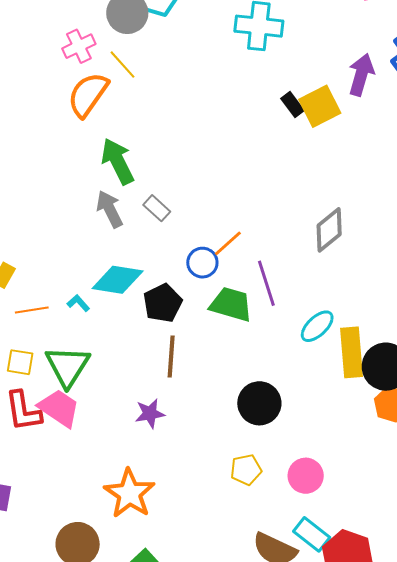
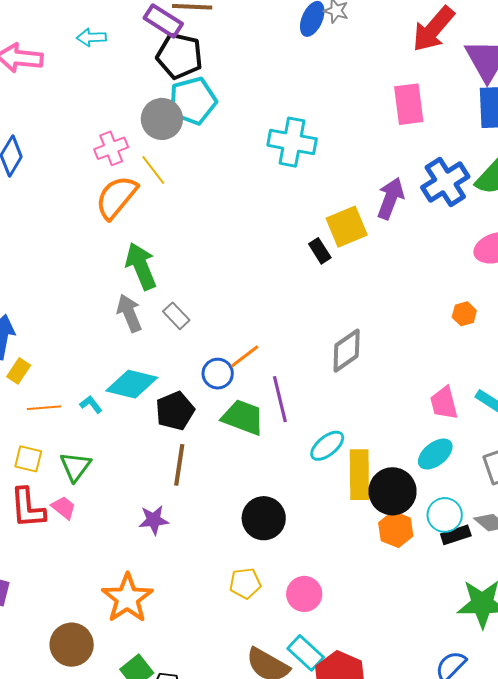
black rectangle: (293, 104) -> (320, 251), moved
green triangle: (68, 366) -> (75, 467), size x0.7
pink trapezoid: (59, 408) -> (64, 508), size x0.6

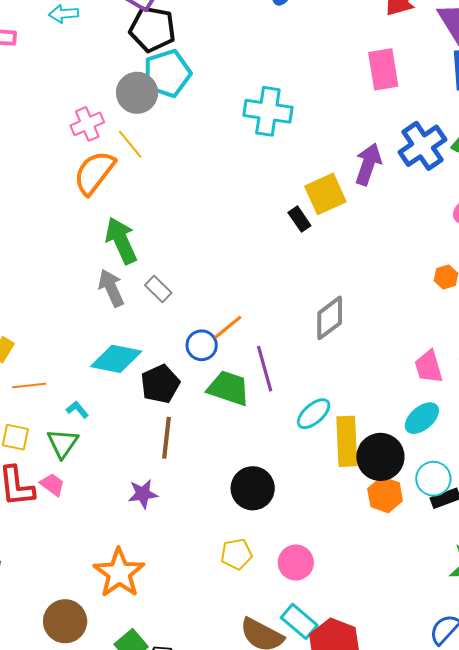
cyan L-shape: (91, 404) -> (77, 410), moved

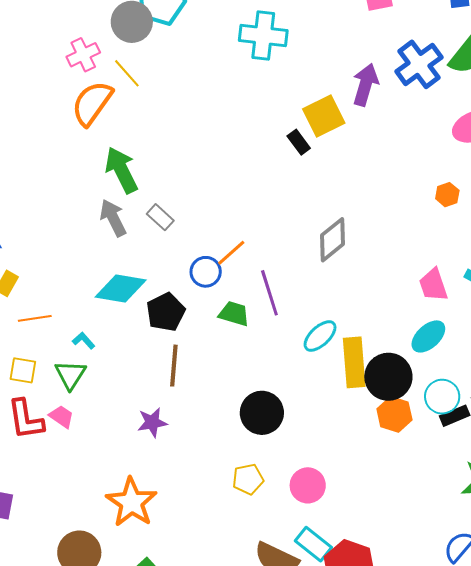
green trapezoid: (228, 388) -> (234, 314), size x0.7

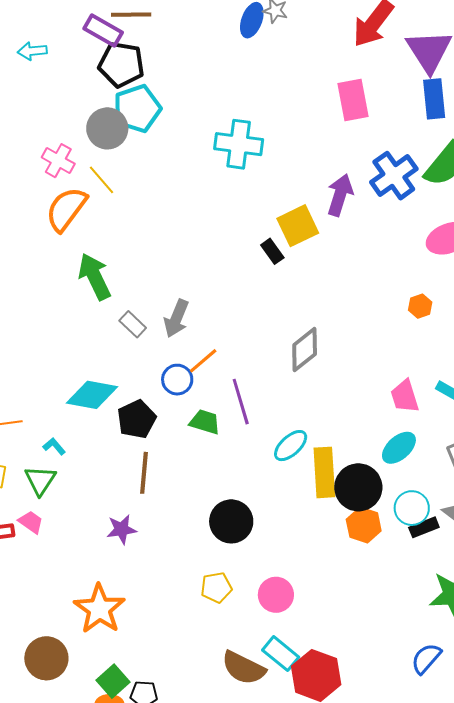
pink cross: (83, 55) -> (58, 161), turned -36
gray arrow: (113, 218) -> (176, 318), moved, turned -132

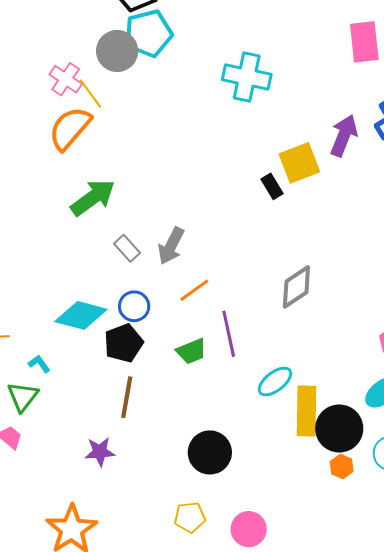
yellow line: (102, 180) -> (90, 94), moved
green arrow: (95, 277) -> (93, 198), turned 75
blue circle: (177, 380) -> (134, 306), moved
green trapezoid: (205, 422) -> (191, 351), turned 136
orange hexagon: (364, 525) -> (342, 467), size x0.7

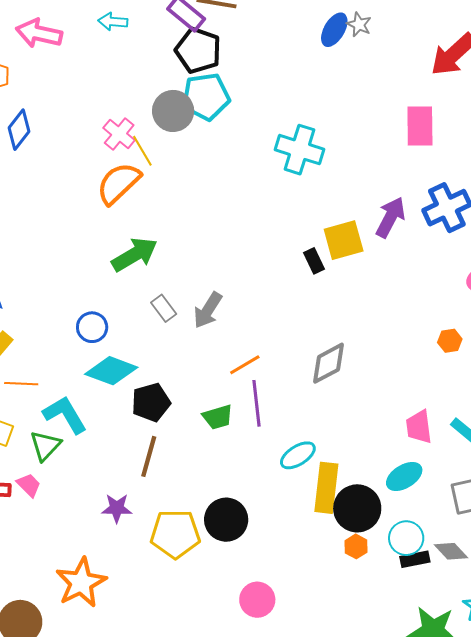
orange line: (194, 290) -> (245, 365), moved
blue circle: (134, 306) -> (92, 327), moved
cyan L-shape: (39, 364) -> (65, 415), size x2.0
yellow pentagon: (190, 517) -> (175, 534), moved, size x1.6

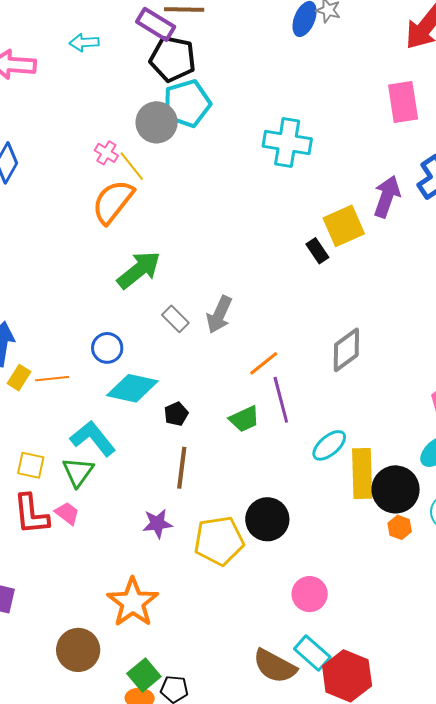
pink cross: (119, 134) -> (106, 153), size x0.7
orange line: (21, 384) -> (52, 379), moved
black pentagon: (151, 402) -> (176, 414), size x0.6

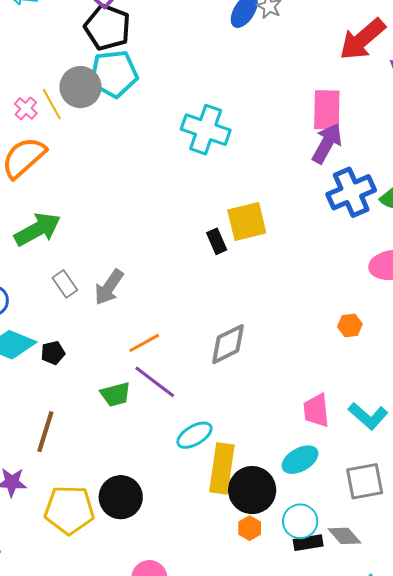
yellow line: (132, 166) -> (52, 104), moved
purple arrow: (387, 197) -> (327, 143), moved
purple line: (281, 400) -> (155, 382), turned -48
black pentagon: (176, 414) -> (53, 353), moved

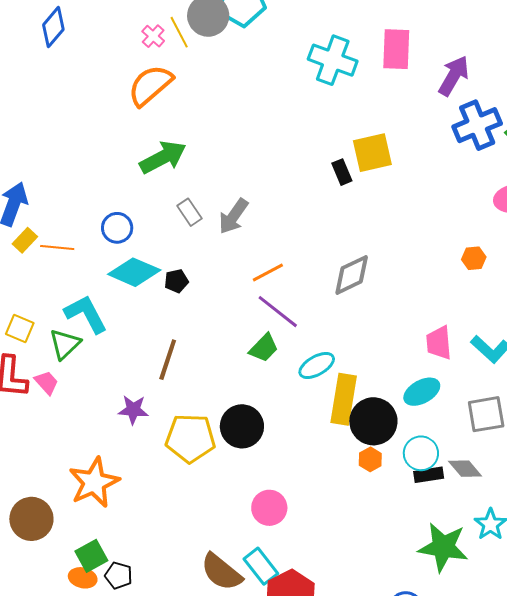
pink rectangle: (327, 110) -> (396, 49), moved
green trapezoid: (116, 394) -> (264, 348), moved, turned -32

